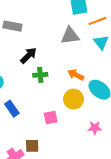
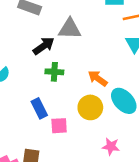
gray triangle: (70, 36) -> (70, 29), moved
blue rectangle: (12, 109) -> (39, 108), moved

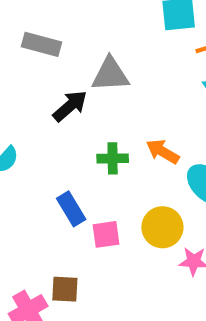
green cross: (54, 72) -> (113, 158), moved
yellow circle: (90, 107) -> (162, 227), moved

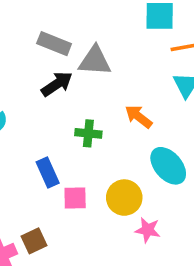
gray rectangle: (41, 44) -> (54, 44), moved
orange arrow: (163, 152) -> (139, 117), moved
brown square: (65, 289) -> (34, 241), turned -35

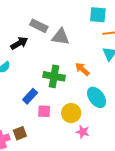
black arrow: (57, 84) -> (19, 43), moved
green cross: (88, 133) -> (54, 76), size x1.5
blue rectangle: (48, 173) -> (30, 96), turned 63

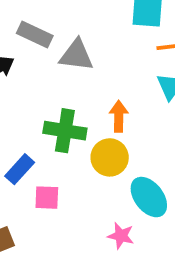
orange arrow: (82, 69) -> (119, 116), turned 49
cyan ellipse: (97, 97) -> (149, 197), moved
yellow circle: (71, 113) -> (110, 157), moved

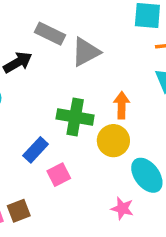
gray triangle: (76, 55) -> (86, 52), turned -36
pink square: (47, 198) -> (59, 175), turned -30

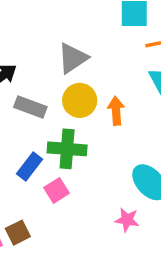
gray rectangle: (50, 34) -> (30, 107), moved
green cross: (75, 117) -> (67, 149), moved
yellow circle: (113, 141) -> (80, 100), moved

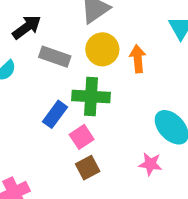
brown square: (18, 233) -> (88, 168), moved

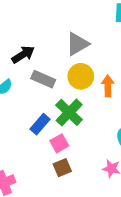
green cross: (91, 97) -> (69, 112), turned 36

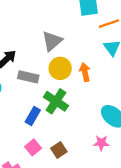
pink square: (59, 143) -> (33, 147), moved

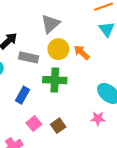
orange arrow: (85, 72) -> (82, 52), turned -35
green cross: (56, 101) -> (55, 80), turned -30
blue rectangle: (33, 116) -> (22, 95), moved

